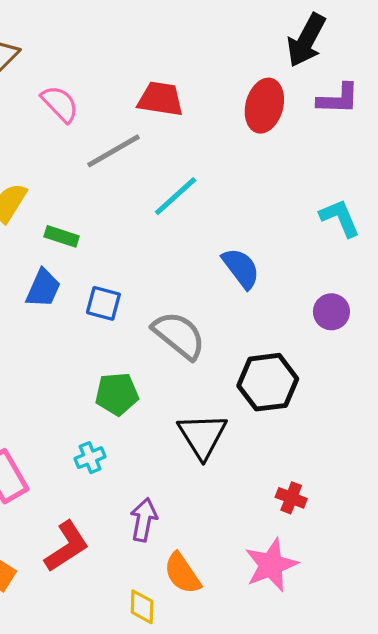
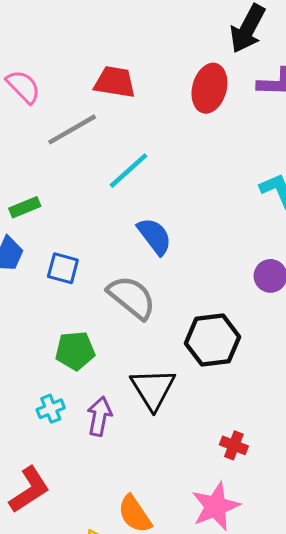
green rectangle: (62, 236) -> (25, 207), turned -40
blue semicircle: (241, 268) -> (154, 236), moved
purple arrow: (144, 520) -> (100, 416), moved

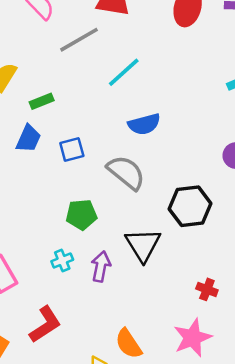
blue semicircle: (154, 236) -> (144, 124), turned 112
blue square: (63, 268) -> (72, 150), turned -30

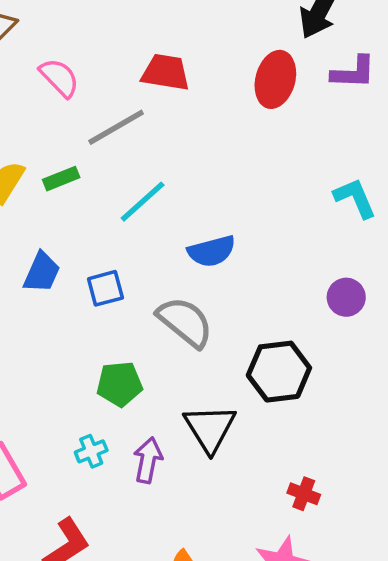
cyan line: (124, 72) -> (143, 202), moved
green rectangle: (42, 101) -> (61, 179), moved

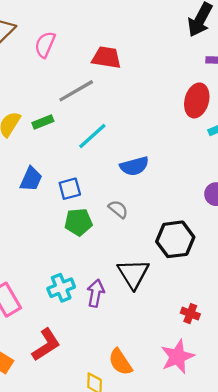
pink semicircle: (59, 78) -> (45, 45), moved, turned -112
red ellipse: (275, 79) -> (197, 100), moved
gray semicircle: (185, 322) -> (118, 209), size x0.6
green pentagon: (120, 384) -> (78, 222), moved
cyan cross: (91, 451) -> (61, 288), size x1.4

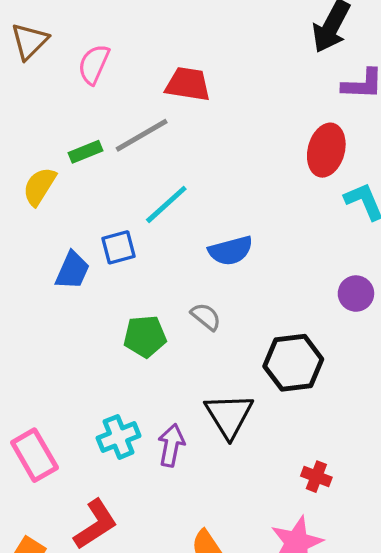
green rectangle: (43, 122) -> (86, 152), moved
blue square: (70, 189) -> (119, 247), moved

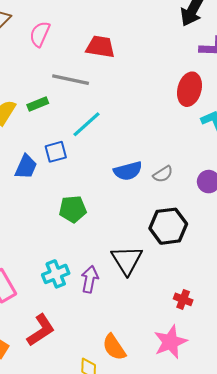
gray line: (142, 135) -> (71, 80), turned 42
green rectangle: (86, 152) -> (38, 104), moved
blue semicircle: (231, 251) -> (128, 171), moved
gray semicircle: (206, 317) -> (163, 174), moved, turned 108

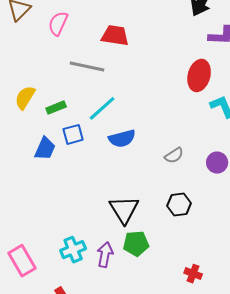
green rectangle: (38, 104) -> (56, 107), moved
blue semicircle: (128, 171) -> (122, 138), moved
green pentagon: (73, 209) -> (136, 244), moved
black hexagon: (168, 226) -> (179, 205), size x0.7
black triangle: (127, 260) -> (124, 210), moved

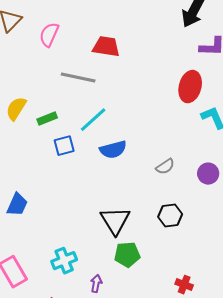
blue trapezoid: (45, 149) -> (17, 205), moved
purple arrow: (105, 255) -> (96, 284), moved, size x0.7

